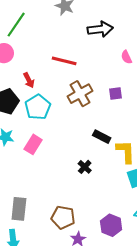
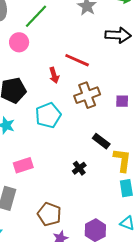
red arrow: (29, 80) -> (54, 75), moved
cyan pentagon: (38, 107) -> (48, 115), moved
pink rectangle: (33, 144) -> (23, 165), moved, turned 30

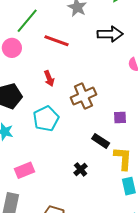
red line: (77, 60) -> (57, 41), moved
purple square: (122, 101) -> (120, 118), moved

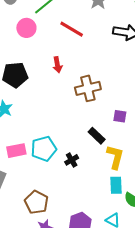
cyan pentagon: (46, 119) -> (44, 149), moved

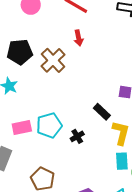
red arrow: (57, 65) -> (79, 38), moved
brown cross: (88, 88) -> (53, 60), moved, turned -30

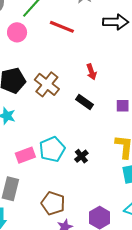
red arrow: (79, 38) -> (91, 72), moved
black rectangle: (102, 112) -> (84, 102), moved

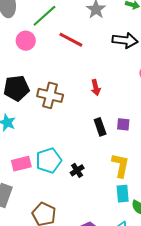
brown cross: (47, 84) -> (50, 95), turned -30
black rectangle: (84, 102) -> (100, 127), moved, turned 30

